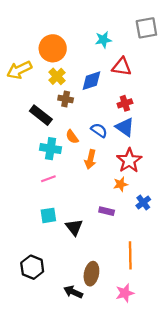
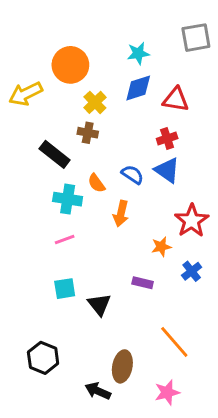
red triangle: (122, 67) -> (176, 100), moved
yellow cross: (57, 76) -> (95, 102), moved
blue diamond: (91, 81) -> (138, 88), moved
red star: (129, 160) -> (192, 221), moved
orange line: (130, 255) -> (174, 342), turned -40

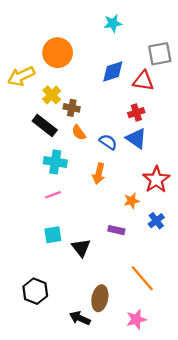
gray square: (196, 38) -> (160, 54), moved
cyan star: (138, 53) -> (113, 23), moved
yellow cross: (95, 102) -> (52, 95), moved
orange semicircle: (96, 183) -> (79, 133), moved

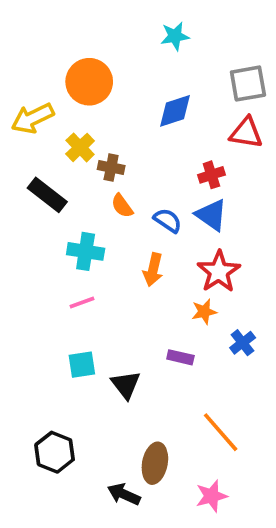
red triangle: (143, 81) -> (246, 133), moved
black rectangle: (45, 126) -> (47, 195), moved
red star: (156, 180) -> (219, 272), moved

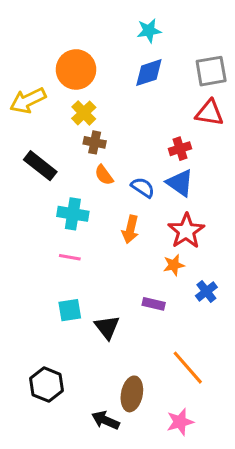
blue diamond: (175, 111) -> (149, 73), moved
yellow cross: (80, 147) -> (84, 113), moved
pink line: (82, 303) -> (70, 257), turned 30

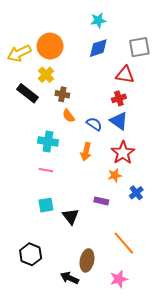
yellow arrow: (28, 101) -> (19, 53), moved
yellow cross: (84, 113) -> (46, 75), moved
red triangle: (209, 113) -> (125, 75), moved
black rectangle: (40, 166) -> (27, 93), moved

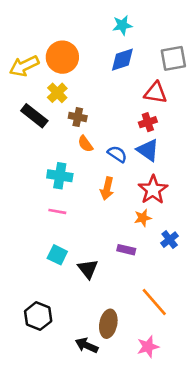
cyan square: (46, 205) -> (57, 255), turned 35

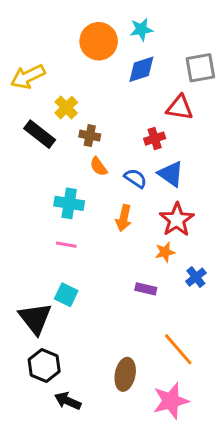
orange circle: (62, 57) -> (99, 41), moved
red cross: (148, 122) -> (155, 139), moved
black triangle: (88, 269) -> (35, 318), moved, size x1.4
black arrow: (87, 345) -> (68, 401), moved
pink star: (148, 347) -> (171, 401), size x1.4

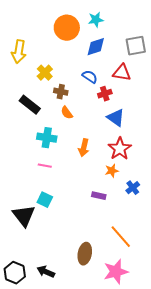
yellow arrow: (28, 77) -> (19, 52), turned -55
black rectangle: (40, 134) -> (30, 105), moved
blue semicircle: (135, 178) -> (90, 77), moved
black hexagon: (44, 366) -> (15, 273), moved

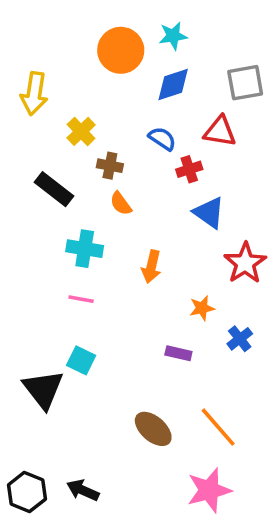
red star: (120, 149) -> (245, 263), moved
brown ellipse: (85, 254) -> (153, 429), moved, turned -60

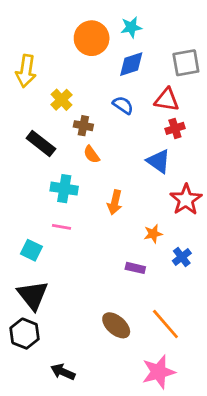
red cross: (189, 169) -> (175, 128), moved
cyan square: (81, 360) -> (31, 250), moved
black hexagon: (27, 492) -> (25, 334), moved

